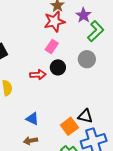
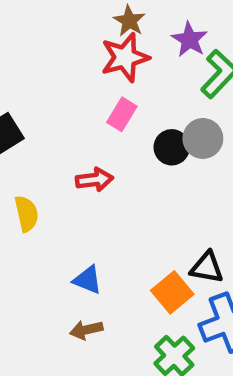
black circle: (58, 67) -> (172, 147), moved

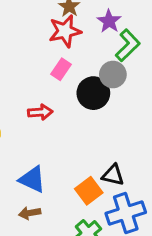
gray circle: (203, 138) -> (113, 75), moved
black circle: (172, 147) -> (93, 93), size x1.4
blue triangle: (88, 280) -> (32, 179), size x1.4

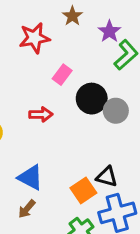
red star: (65, 31) -> (34, 38), moved
gray circle: (113, 75) -> (116, 111), moved
brown arrow: (30, 213) -> (27, 209), turned -42

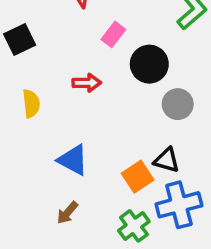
gray circle: (116, 111) -> (178, 104), moved
brown arrow: (27, 209) -> (67, 213), moved

